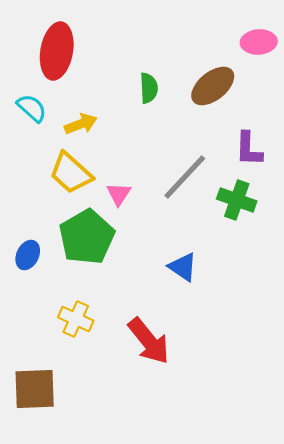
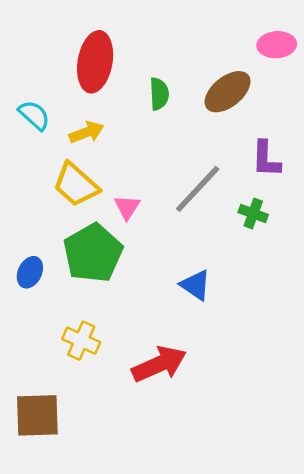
red ellipse: (57, 51) -> (95, 62), moved
green cross: (237, 200) -> (253, 213), size x0.7
red arrow: (149, 341) -> (159, 364), turned -75

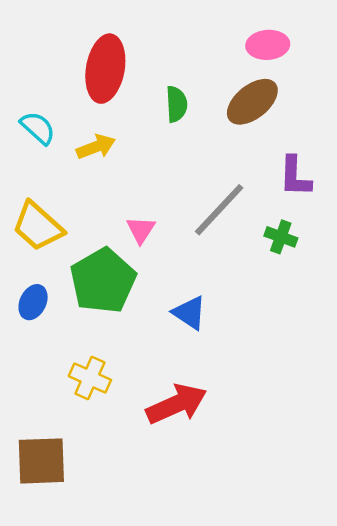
pink ellipse: (277, 45) -> (268, 45), moved
yellow trapezoid: (76, 185) -> (38, 226), moved
blue triangle: (196, 285) -> (190, 313), moved

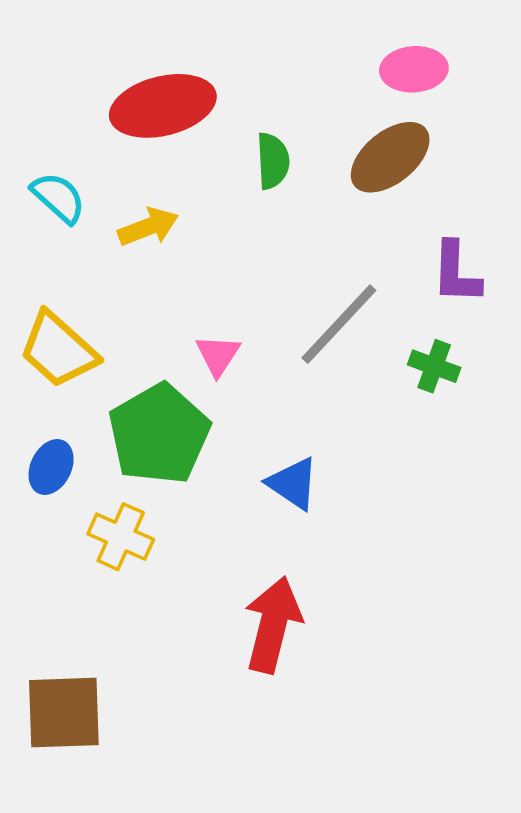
red ellipse: (105, 69) -> (163, 106), turned 66
yellow cross: (90, 378) -> (121, 537), moved
red arrow: (176, 404) -> (273, 625), turned -52

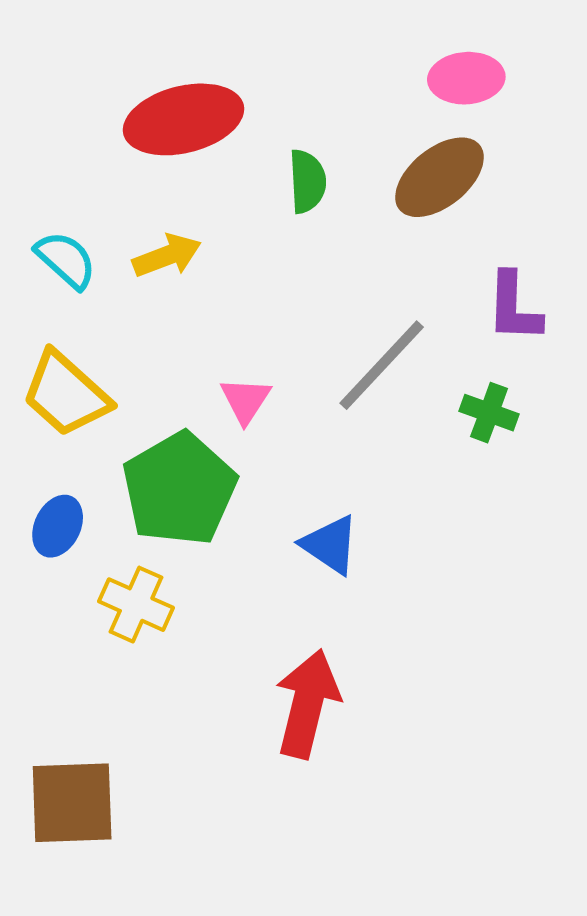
cyan semicircle: (58, 198) -> (66, 260), moved

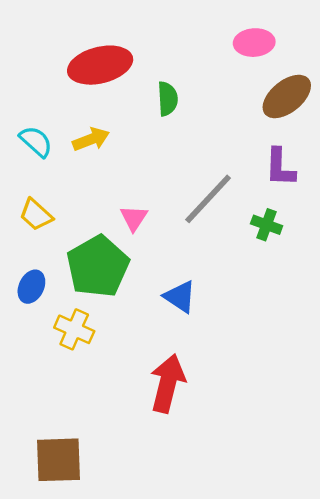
brown ellipse: (439, 177) -> (287, 97), moved
yellow trapezoid: (66, 394) -> (36, 215), size x0.7
brown square: (72, 803) -> (58, 460), moved

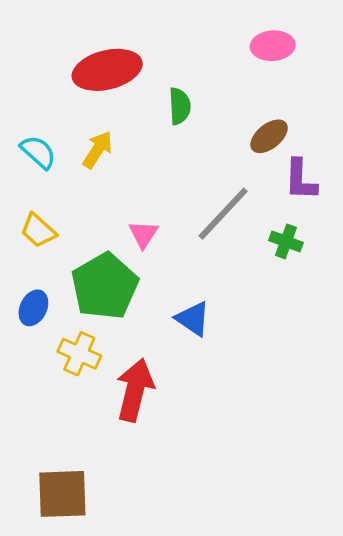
brown ellipse: (287, 97) -> (269, 136), moved, size x0.7
yellow arrow: (91, 139) -> (97, 150), turned -36
red arrow: (168, 383) -> (135, 390), moved

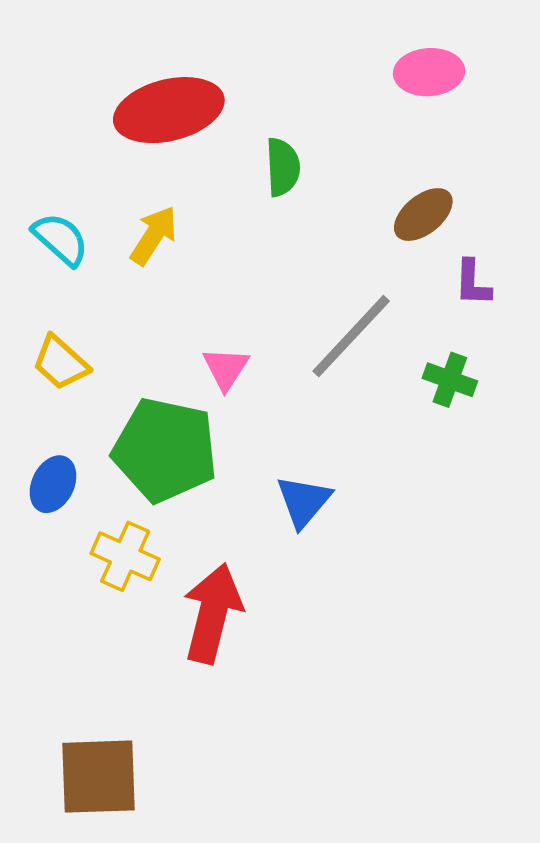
purple L-shape: (300, 180) -> (473, 283), size x0.7
green pentagon: (105, 286) -> (165, 450), turned -30
blue triangle: (193, 319) -> (304, 501), turned 36

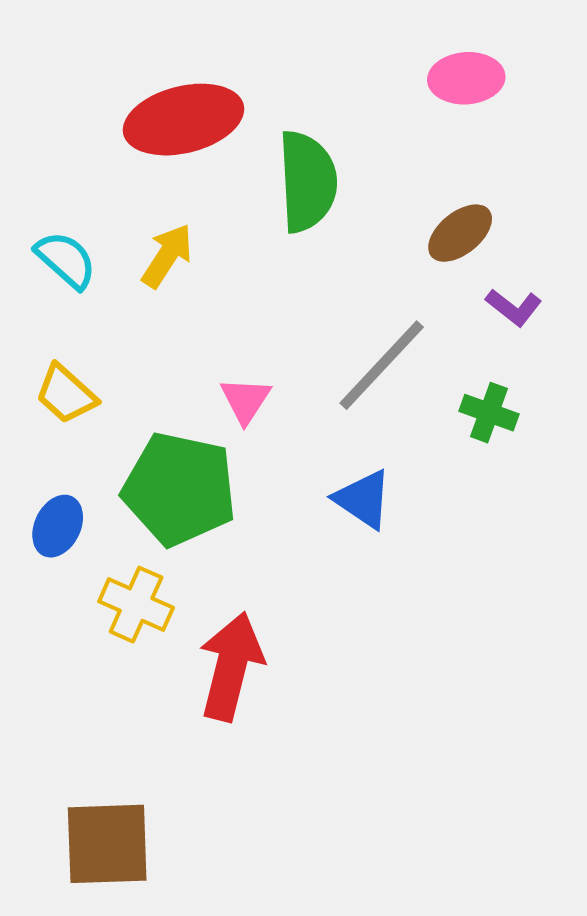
green semicircle: (283, 167) -> (307, 181), size x1.6
purple L-shape: (473, 283) -> (514, 307), turned -54
blue triangle: (304, 501) -> (363, 499), moved, turned -36

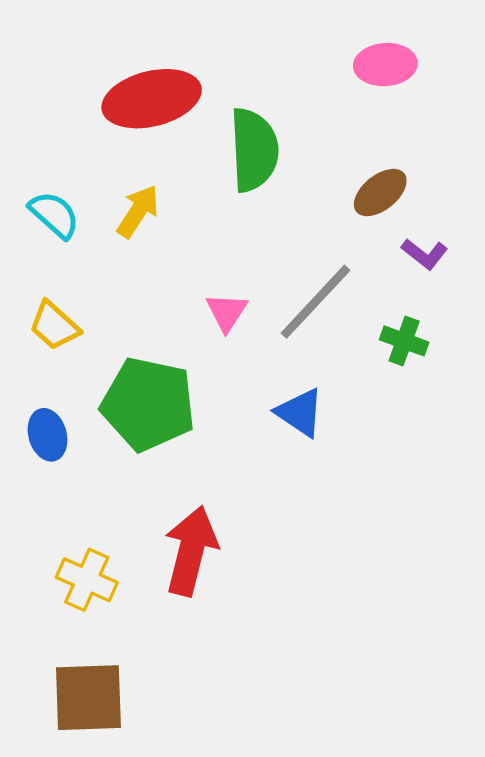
pink triangle: (245, 400) -> (227, 312), moved
blue ellipse: (58, 526) -> (48, 435), turned -42
yellow cross: (136, 605) -> (87, 580), moved

